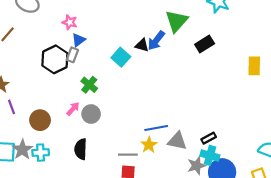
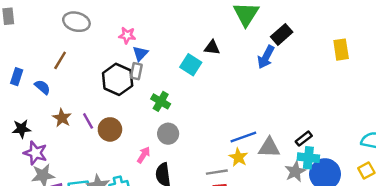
blue arrow: (156, 41) -> (266, 57), moved
purple line: (12, 107) -> (88, 121), moved
pink arrow: (73, 109) -> (144, 155), moved
brown circle: (40, 120) -> (110, 129), moved

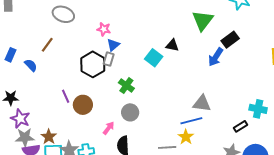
brown star: (62, 118) -> (49, 137), moved
gray triangle: (269, 148) -> (202, 103), moved
cyan cross: (308, 158) -> (258, 109), moved

